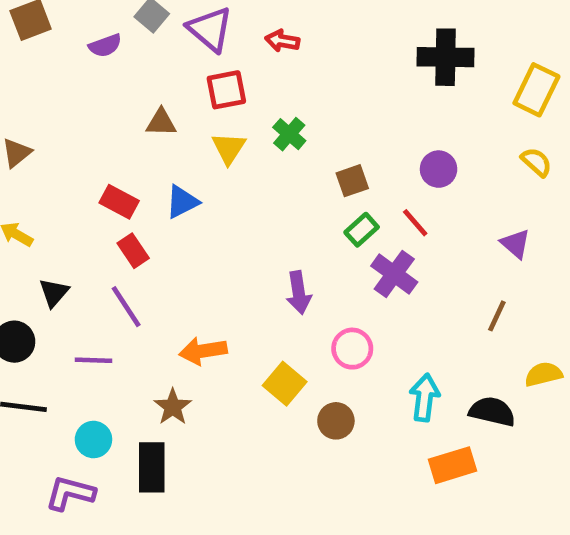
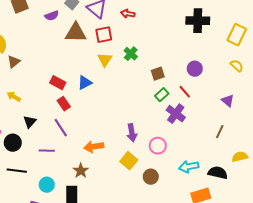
brown triangle: (161, 122) -> (76, 33), moved, size x1.6
purple arrow: (299, 293) -> (132, 133), moved
cyan arrow: (425, 398) -> (189, 167), turned -108

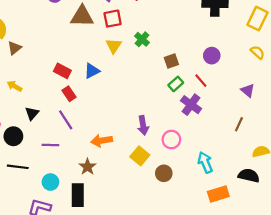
cyan arrow: (189, 167) -> (205, 162), turned 78
black semicircle: (218, 173) -> (249, 175), moved

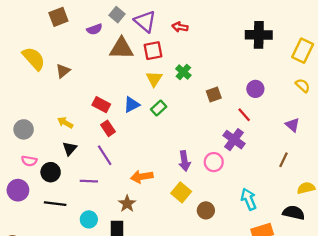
brown triangle: (14, 48) -> (63, 71), moved
green rectangle: (176, 84) -> (159, 108), moved
yellow arrow: (14, 86) -> (65, 123), moved
pink circle: (171, 140) -> (214, 162), moved

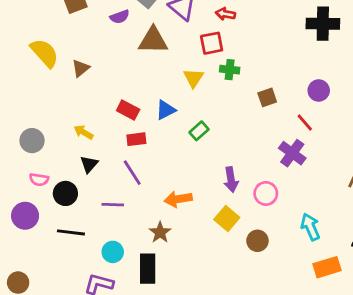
red square: (153, 51) -> (212, 43), moved
green cross: (183, 72) -> (230, 70), turned -35
green rectangle: (159, 108) -> (199, 131), moved
red rectangle: (108, 128) -> (136, 139), turned -63
pink circle: (214, 162) -> (266, 193), moved

